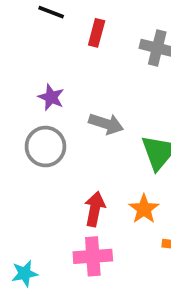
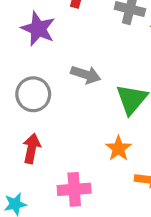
purple star: (51, 97) -> (38, 29), moved, size x1.5
red arrow: (95, 209) -> (32, 148), moved

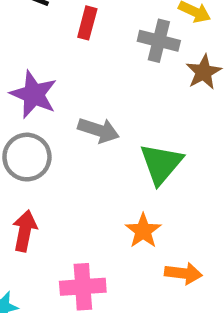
purple star: (38, 29) -> (34, 94), moved

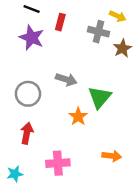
purple star: (34, 94) -> (32, 38), moved
orange star: (143, 231) -> (78, 116), moved

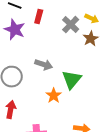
yellow arrow: (118, 16) -> (92, 19), moved
gray cross: (99, 32) -> (71, 25), turned 30

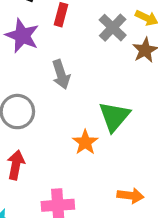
gray arrow: (44, 65) -> (61, 74), moved, turned 54

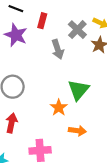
gray arrow: (61, 74) -> (58, 49), moved
orange arrow: (130, 196) -> (77, 131), moved

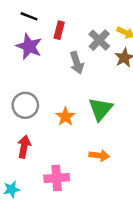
orange star: (59, 108) -> (65, 117), moved

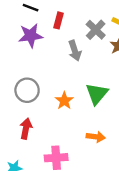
purple star: (29, 46) -> (31, 36), turned -30

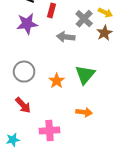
gray arrow: (75, 51) -> (66, 37), turned 114
red arrow: (26, 129) -> (23, 105), turned 126

